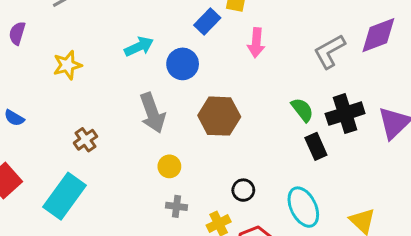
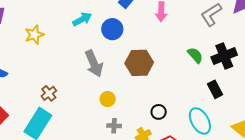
brown cross: (85, 140) -> (49, 93), moved
black rectangle: (316, 146) -> (215, 89), moved

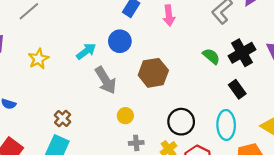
cyan arrow: (82, 19) -> (86, 51), moved
black circle: (159, 112) -> (181, 122), size x1.6
cyan ellipse: (200, 121) -> (226, 125), turned 36

